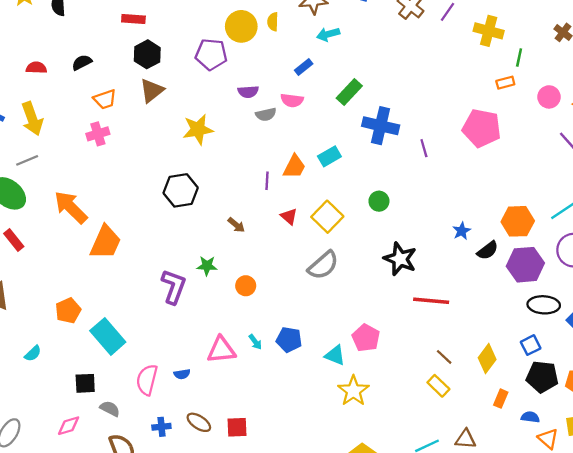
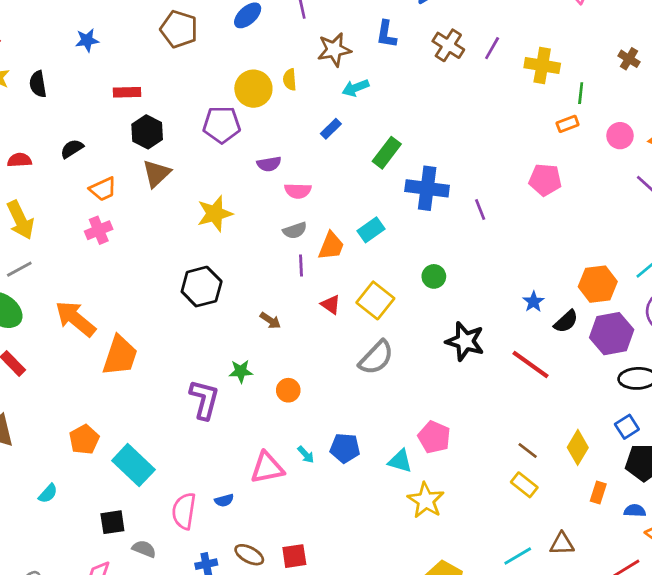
pink semicircle: (292, 100) -> (298, 191), moved
gray semicircle: (266, 114) -> (295, 230), moved
pink pentagon: (482, 128) -> (545, 180), size x0.7
red line: (431, 301) -> (530, 365), moved, turned 36

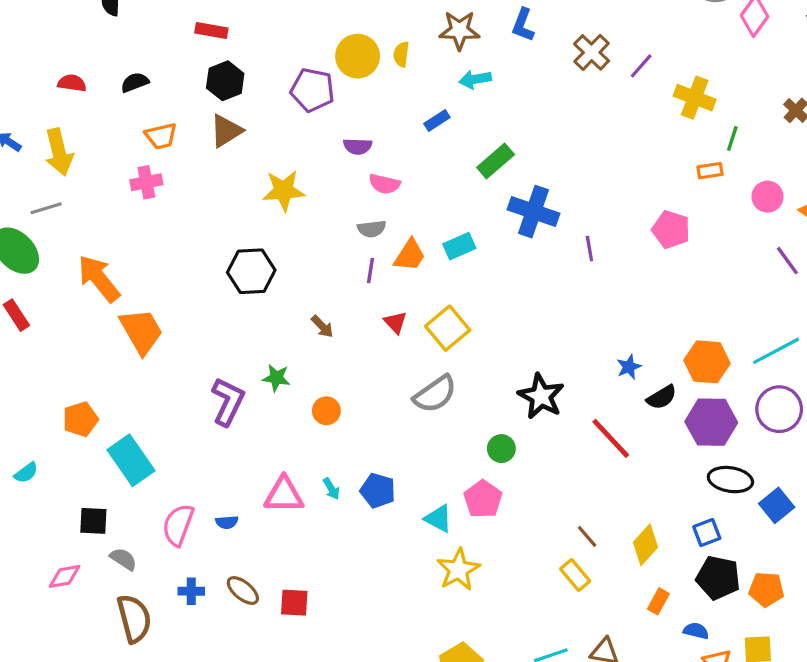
green circle: (434, 276) -> (501, 449), moved
orange trapezoid: (120, 356) -> (141, 331), turned -60

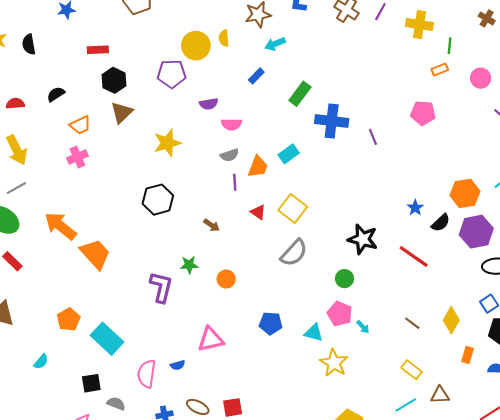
cyan arrow: (331, 489) -> (363, 327), moved
yellow rectangle: (575, 575) -> (412, 370), moved

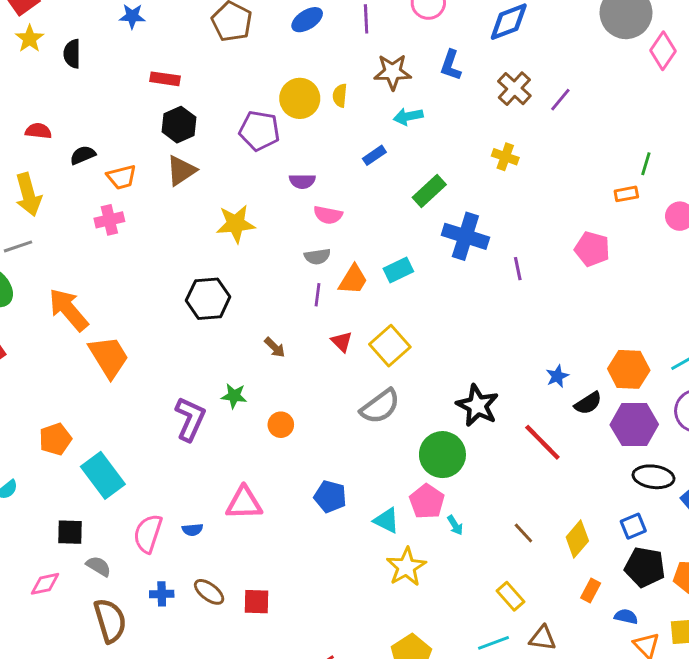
yellow cross: (419, 25) -> (505, 157), moved, size x0.7
black semicircle: (56, 94) -> (83, 155), moved
green circle: (344, 279) -> (442, 455), size x1.8

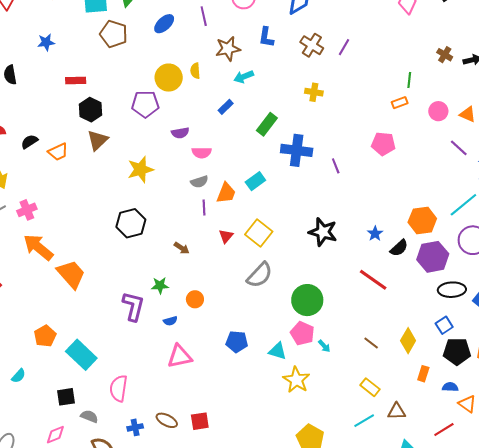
pink cross: (109, 220) -> (27, 210), moved
red triangle: (342, 342) -> (226, 236), turned 35
black star: (477, 405) -> (323, 232), moved
blue semicircle: (192, 530) -> (170, 321), moved

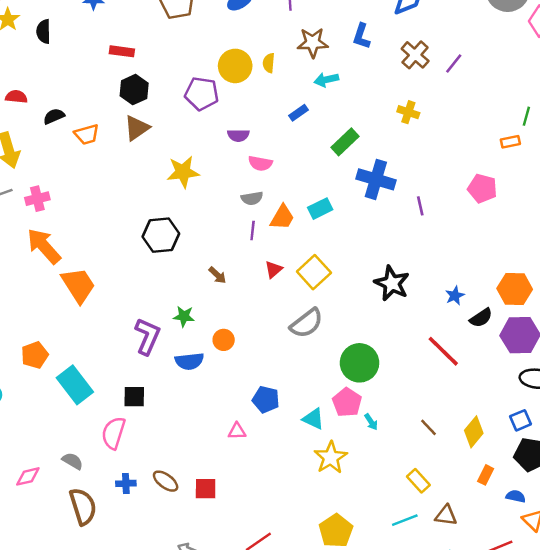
blue semicircle: (170, 321) -> (189, 361), size x1.6
pink triangle: (180, 356) -> (237, 431), moved, size x0.6
black square: (66, 397) -> (134, 397), moved

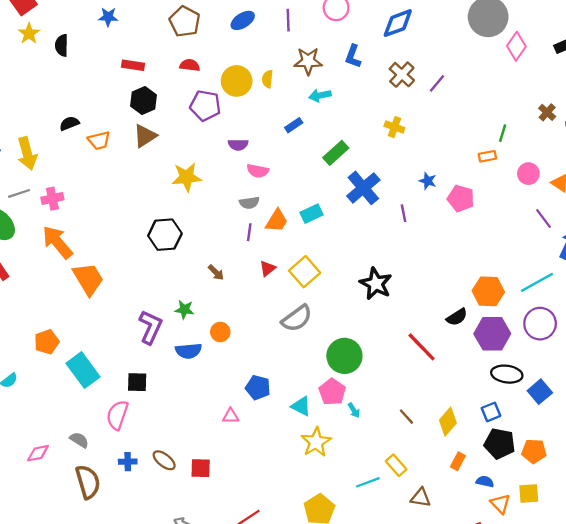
red semicircle: (16, 97) -> (190, 65), moved
blue cross: (376, 179) -> (363, 188), turned 32
blue star: (455, 296) -> (428, 181), moved, turned -30
cyan line: (405, 520) -> (368, 482), moved

